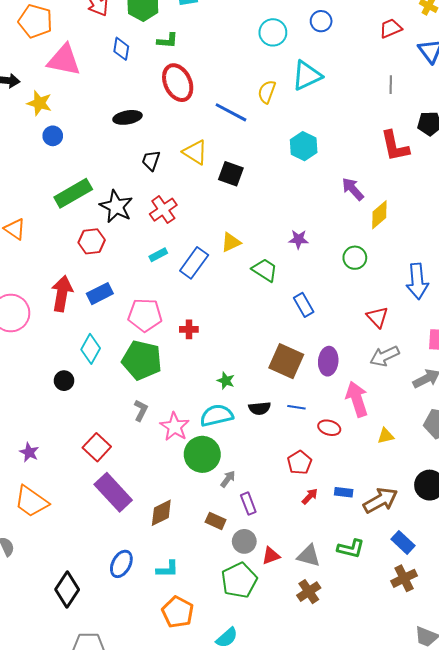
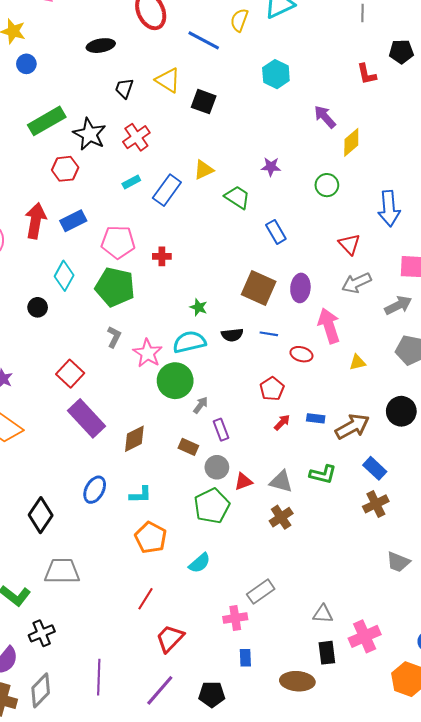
red L-shape: (395, 146) -> (367, 74), size x0.7

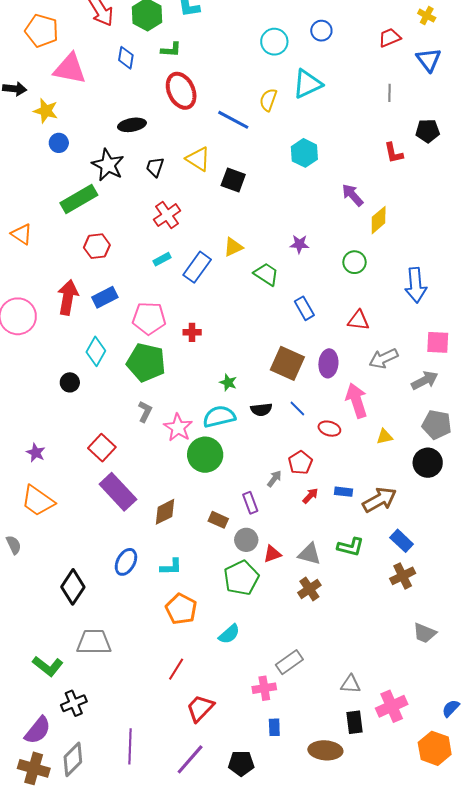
black star: (90, 134) -> (108, 165), moved
red triangle: (349, 244) -> (359, 320), moved, turned -40
blue line: (269, 334) -> (297, 409), turned 36
gray arrow: (201, 405) -> (274, 479), moved
black circle: (401, 411) -> (428, 463), moved

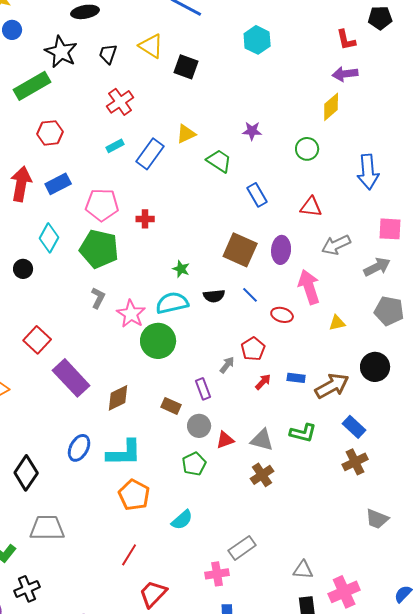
purple arrow: (352, 195) -> (345, 74), moved, turned -55
red square: (102, 448) -> (37, 340), moved
black circle: (428, 463) -> (375, 367), moved
cyan L-shape: (171, 567) -> (124, 453), size x1.6
green pentagon: (241, 578) -> (194, 464), size x0.7

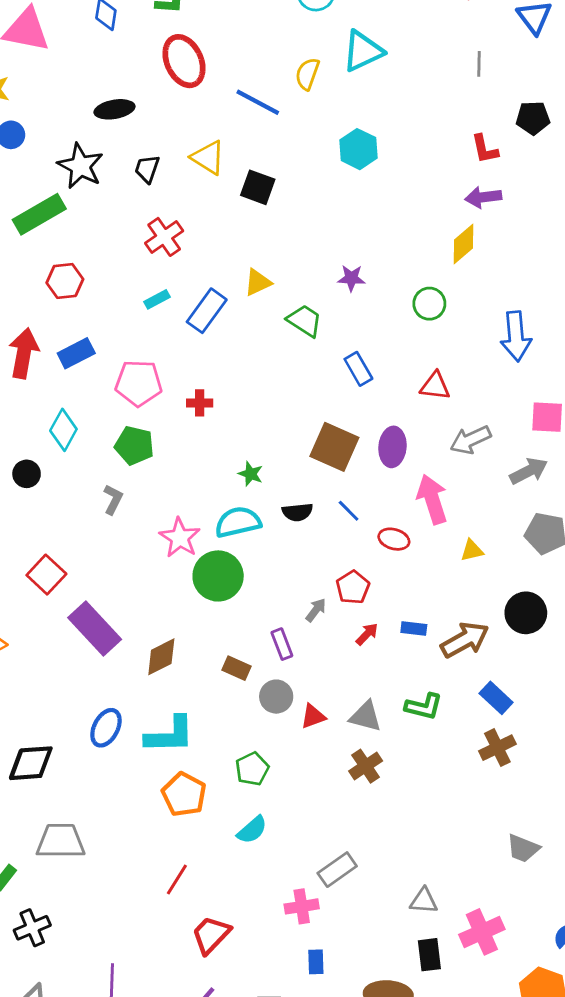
green pentagon: (99, 249) -> (134, 445), size x0.7
gray L-shape: (98, 298) -> (113, 499), moved
green pentagon: (194, 464) -> (252, 769), moved
black diamond: (26, 473) -> (31, 763), turned 52
gray trapezoid: (377, 519) -> (523, 848), moved

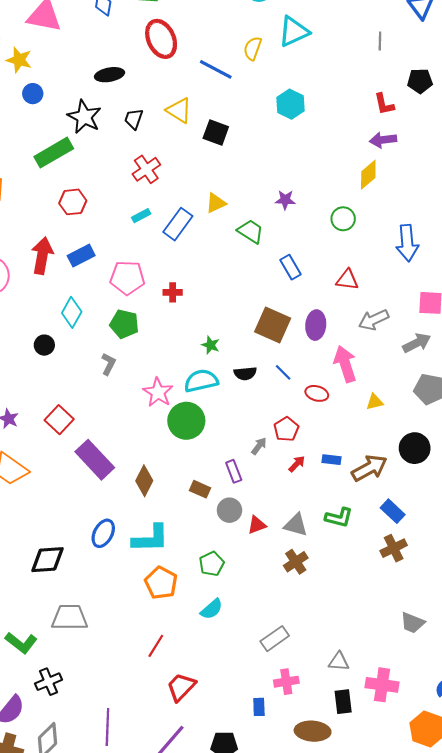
brown diamond: (161, 657) -> (144, 481), turned -36
pink cross: (302, 906) -> (286, 682), moved
pink cross: (482, 932) -> (382, 685), turned 32

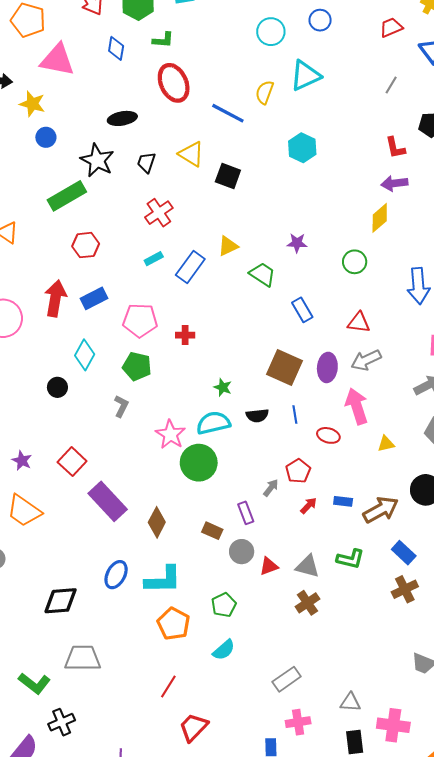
gray line: (380, 41) -> (391, 85), turned 30
gray arrow: (374, 320) -> (366, 360), moved
blue line: (283, 372) -> (295, 415), turned 36

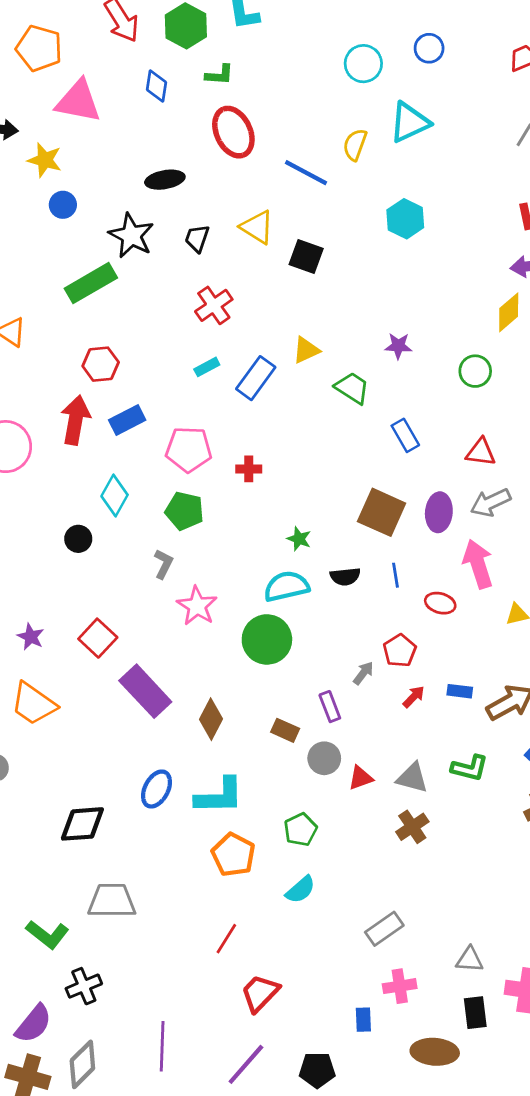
red hexagon: (86, 245) -> (101, 364), moved
pink star: (170, 434) -> (197, 606), moved

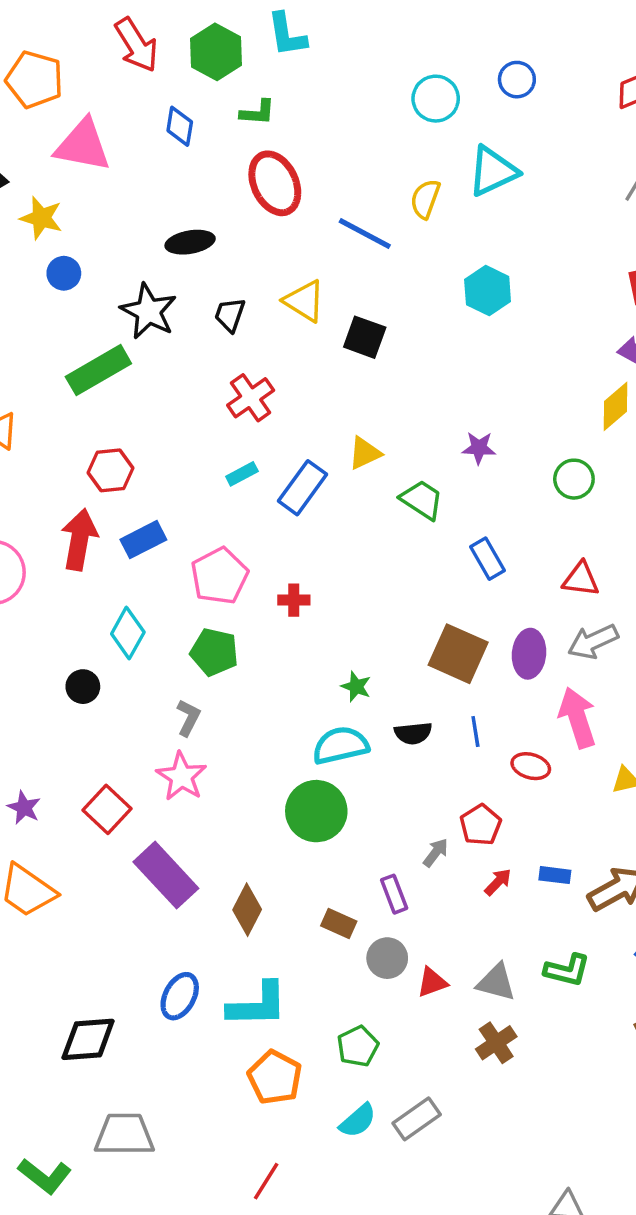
pink pentagon: (189, 449) -> (219, 576), turned -30
pink star: (197, 606) -> (181, 776), moved
gray rectangle: (384, 929) -> (417, 1119), moved

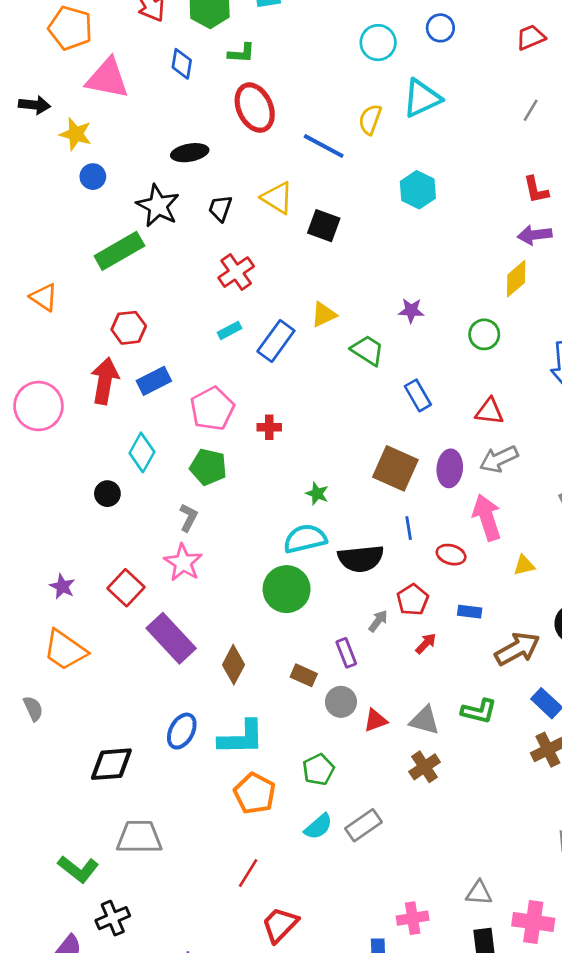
black semicircle: (413, 733) -> (361, 559), moved, size x1.6
blue rectangle: (555, 875) -> (470, 612), moved

